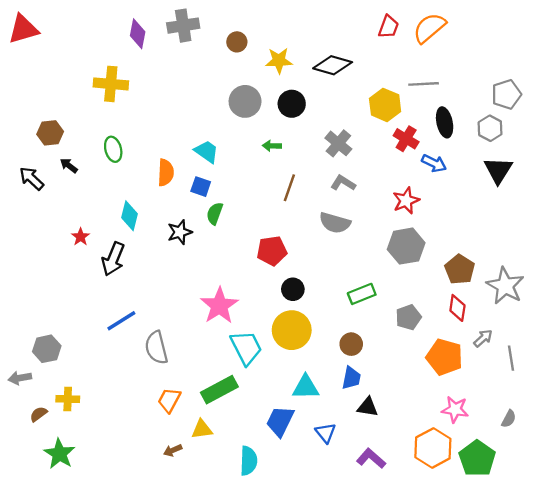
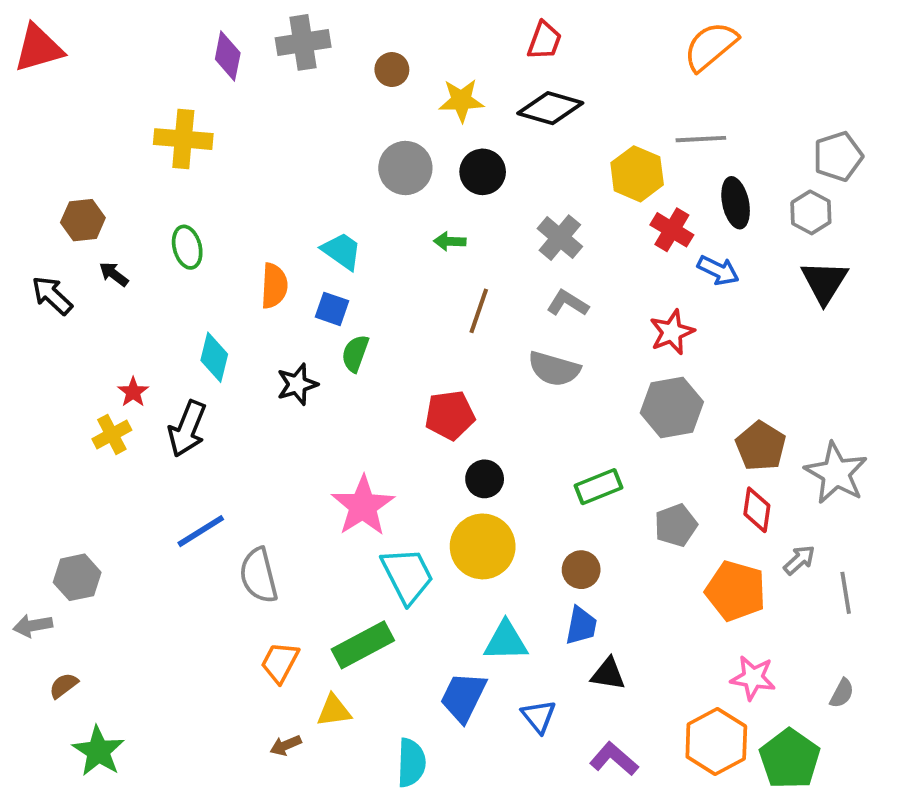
red trapezoid: (389, 27) -> (544, 41), moved
yellow cross: (68, 399) -> (112, 434), moved, turned -30

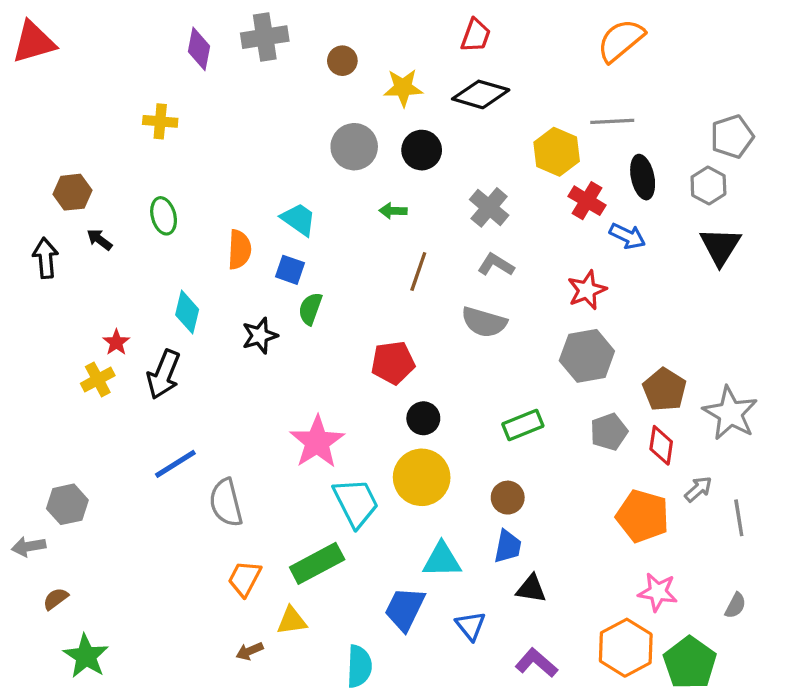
yellow cross: (183, 139) -> (160, 121), size x0.7
black arrow: (52, 295) -> (45, 258), turned 42
gray pentagon: (676, 525) -> (609, 432), moved

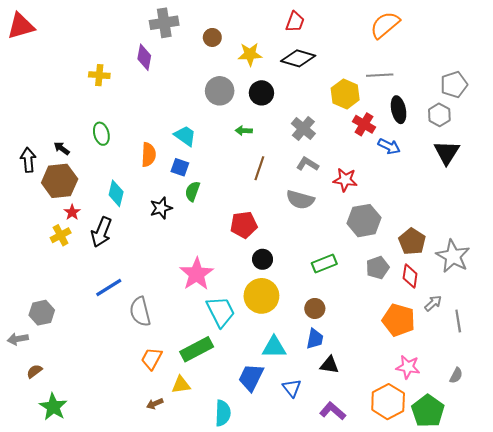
purple diamond: (199, 49) -> (144, 57), moved
brown hexagon: (72, 192) -> (60, 181), moved, size x1.5
red star: (587, 290) -> (345, 180), moved, turned 30

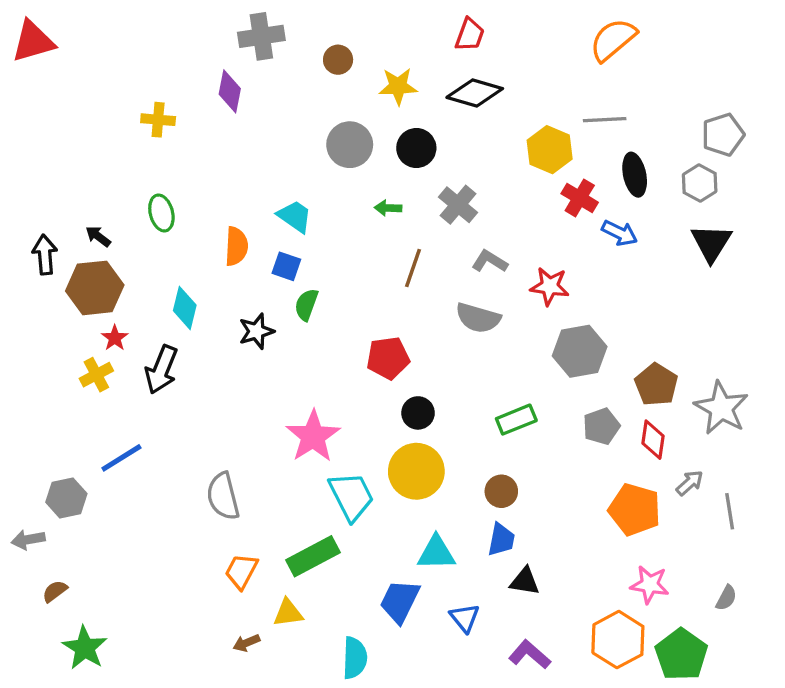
gray cross: (303, 128) -> (458, 205), moved
blue line: (109, 288) -> (121, 458), moved

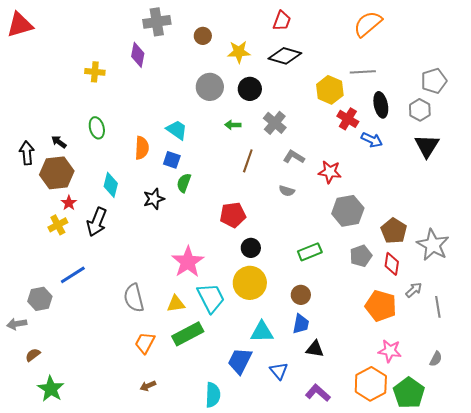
gray semicircle: (478, 318) -> (287, 191), size x0.6
yellow triangle: (288, 613) -> (176, 304), moved

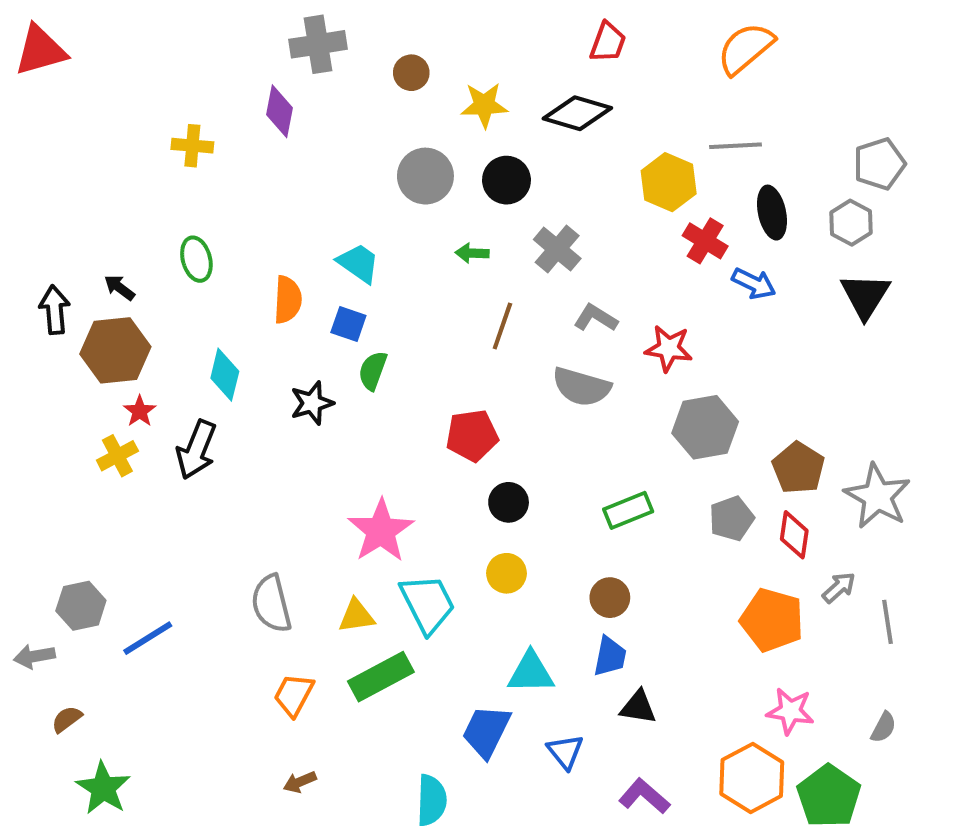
red trapezoid: (282, 21) -> (608, 42), moved
gray semicircle: (287, 191) -> (581, 387), size x1.8
blue line: (73, 275) -> (148, 638), moved
yellow circle: (250, 283) -> (507, 573), size x0.6

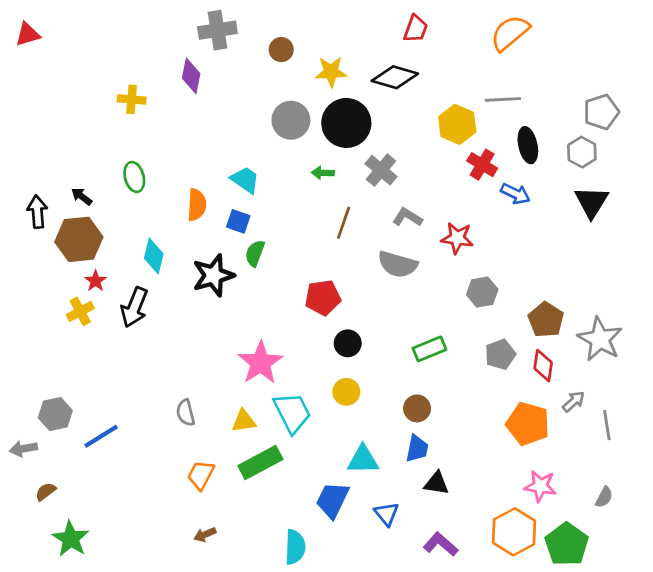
red triangle: (40, 50) -> (28, 34), size x0.7
black circle: (507, 180) -> (346, 123), size x1.5
black star: (312, 403) -> (213, 275), size x1.4
gray hexagon: (705, 427) -> (482, 292), size x0.7
gray semicircle: (271, 604) -> (186, 413), size x0.7

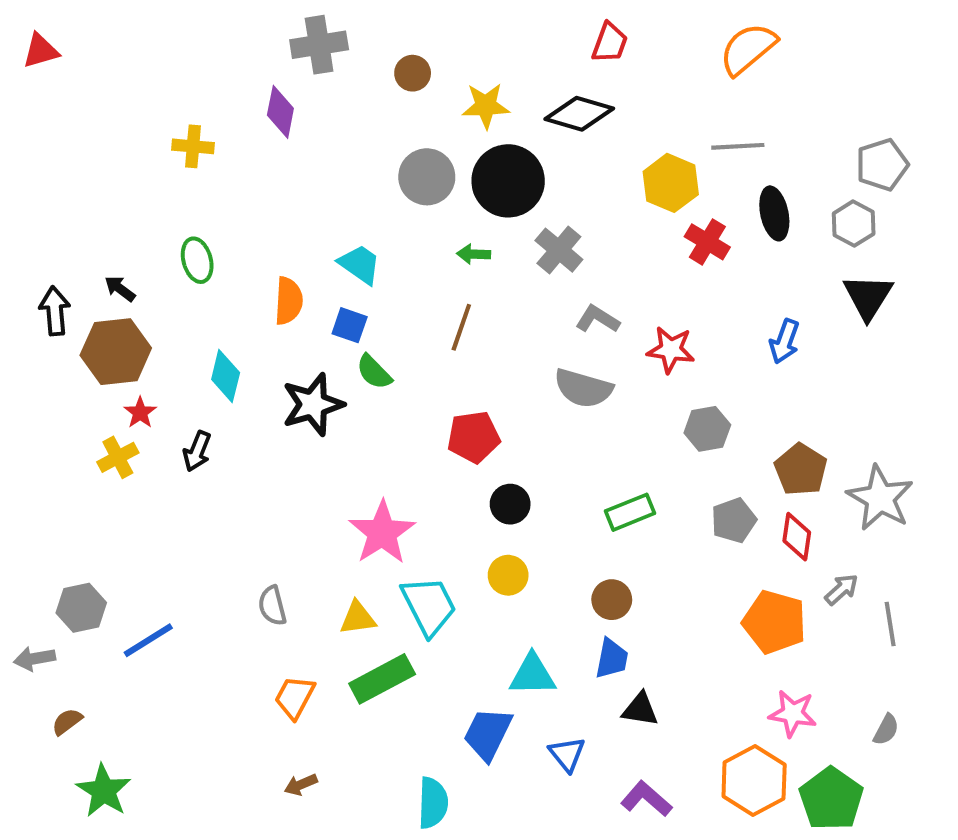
blue arrow: (515, 194) -> (785, 341), moved, turned 84
brown line: (344, 223) -> (461, 327), moved
green semicircle: (255, 253) -> (374, 372), turned -64
black arrow: (134, 307) -> (197, 451), size x0.7

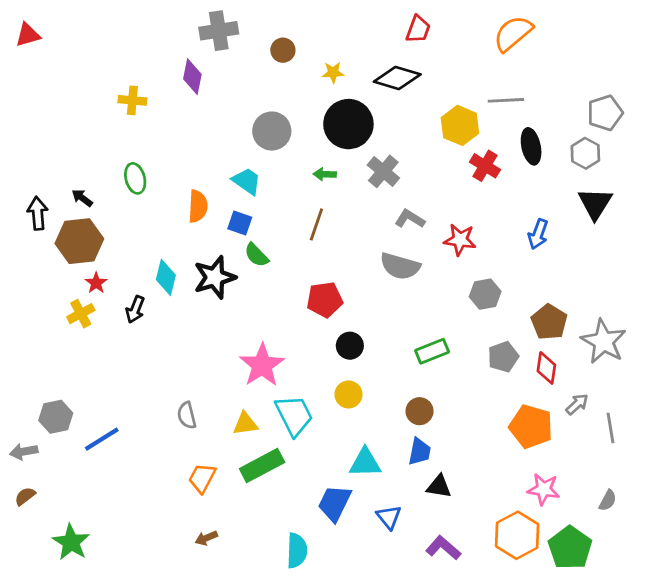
yellow star: (486, 106) -> (333, 72), size x0.7
gray circle: (427, 177) -> (272, 131), moved
cyan diamond: (226, 376) -> (166, 277), moved
brown semicircle: (67, 722) -> (25, 496), moved

